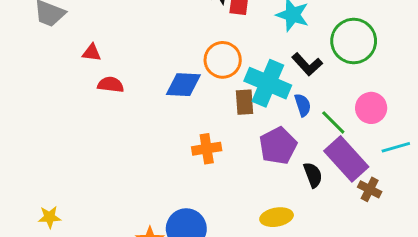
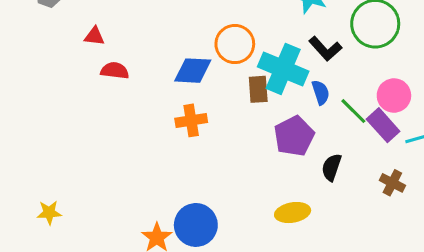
orange cross: (207, 149) -> (191, 120), moved
purple rectangle: (346, 159) -> (383, 125), moved, size x0.7
black semicircle: (313, 175) -> (332, 167), turned -140

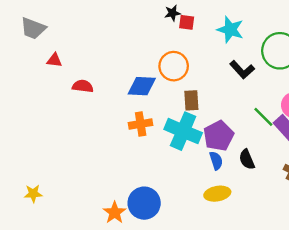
red triangle: (94, 36) -> (54, 60), moved
cyan cross: (283, 69) -> (183, 131), moved
blue semicircle: (321, 92) -> (216, 161), moved
black semicircle: (332, 167) -> (247, 159), turned -42

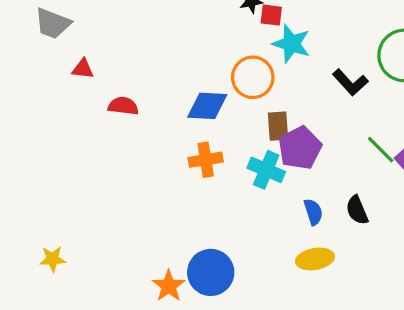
cyan star: (230, 30) -> (291, 44), moved
cyan cross: (183, 131) -> (266, 170), size x0.7
purple pentagon: (218, 136) -> (300, 148), moved

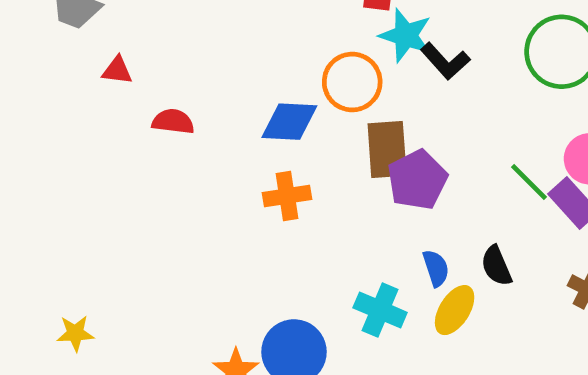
black L-shape: (350, 82) -> (445, 61), moved
brown rectangle: (278, 126) -> (387, 149), size x1.4
cyan cross: (266, 170) -> (380, 310), moved
yellow ellipse: (315, 259) -> (455, 310), moved, turned -48

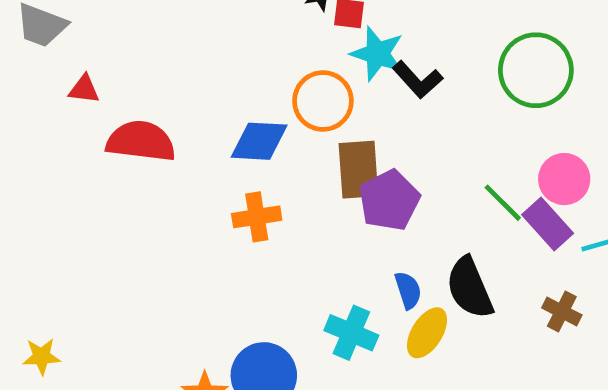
red semicircle: (173, 122) -> (141, 141), size x1.6
black semicircle: (496, 266) -> (470, 288), size x1.5

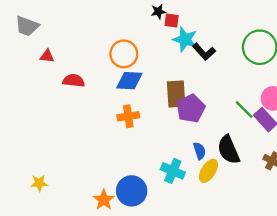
orange circle: (323, 101) -> (124, 54), moved
red semicircle: (141, 141) -> (74, 81), size x0.7
yellow star: (41, 356) -> (39, 183), moved

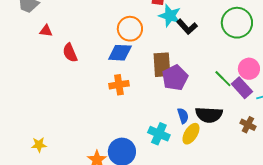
orange circle: (124, 54) -> (130, 29), moved
red semicircle: (74, 81) -> (70, 53), turned -120
black semicircle: (228, 150) -> (209, 115), turned -64

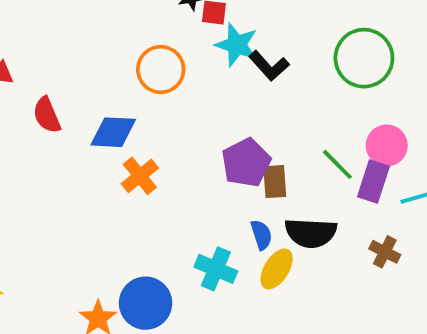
blue diamond: (120, 53) -> (113, 132), moved
brown rectangle: (162, 65) -> (275, 182), moved, size x0.7
orange cross: (119, 85) -> (140, 176), turned -30
purple rectangle: (242, 88) -> (373, 182), turned 60

